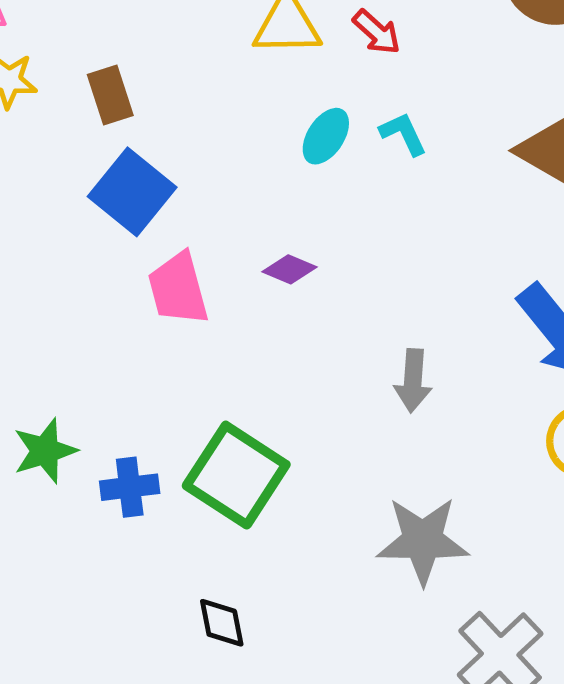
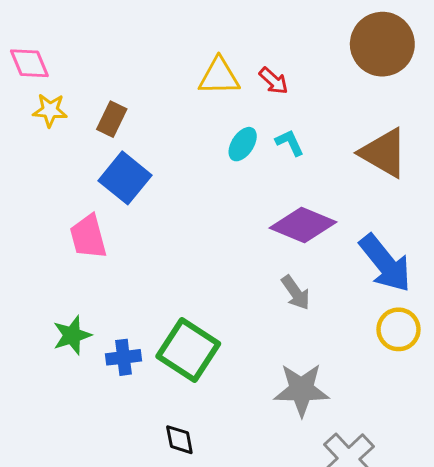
brown rectangle: (110, 95) -> (112, 119), turned 44
purple diamond: (289, 269) -> (303, 225), moved, size x2.0
pink trapezoid: (178, 289) -> (88, 237), moved
gray arrow: (413, 381) -> (296, 293), turned -39

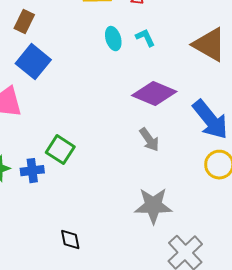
cyan ellipse: (243, 144) -> (113, 39), turned -50
green square: (188, 350) -> (60, 150), moved, size x0.7
blue cross: (124, 357) -> (32, 171), moved

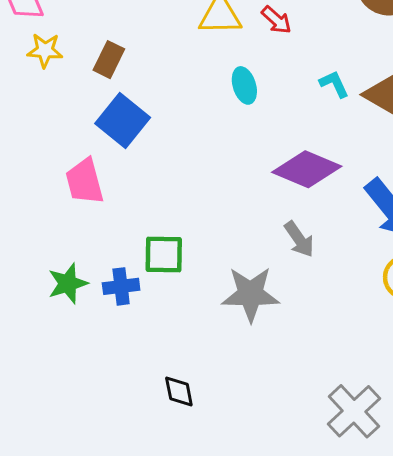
cyan L-shape: (145, 38) -> (334, 84), moved
green square: (60, 150) -> (164, 254), turned -32
gray star: (153, 206) -> (250, 294), moved

